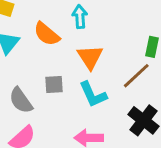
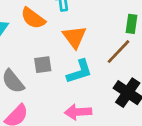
cyan L-shape: (93, 95) -> (79, 72), turned -80

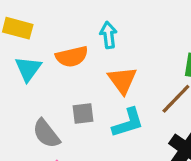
orange semicircle: (33, 18) -> (72, 57), turned -50

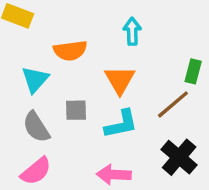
cyan arrow: (108, 35) -> (132, 31), moved
cyan triangle: (28, 69) -> (35, 79), moved

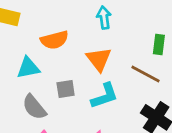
cyan triangle: (35, 79) -> (28, 68), turned 45
brown line: (173, 104) -> (146, 74), turned 76

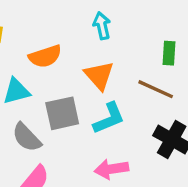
gray square: (66, 89) -> (62, 113), size x1.5

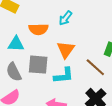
cyan arrow: (102, 26) -> (65, 18), moved, turned -147

